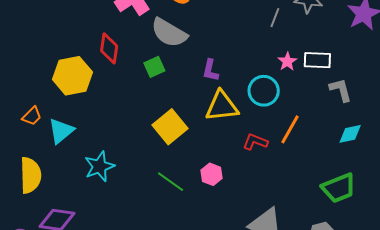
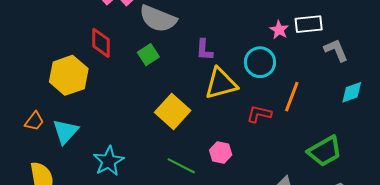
green trapezoid: (339, 188) -> (325, 151), moved

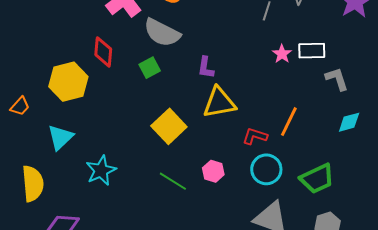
cyan circle: (260, 62) -> (266, 169), moved
orange trapezoid: (34, 121) -> (20, 106), moved

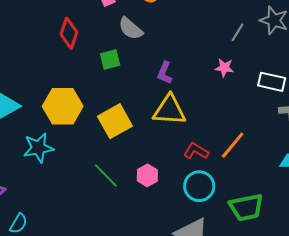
gray semicircle: (162, 33) -> (131, 29), size x0.7
pink star: (282, 54) -> (224, 68), moved, turned 30
yellow hexagon: (68, 82) -> (63, 106), moved

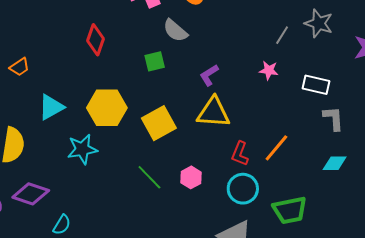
red diamond: (69, 33) -> (95, 40), moved
purple L-shape: (165, 73) -> (209, 75), turned 35
red L-shape: (196, 151) -> (240, 154), turned -100

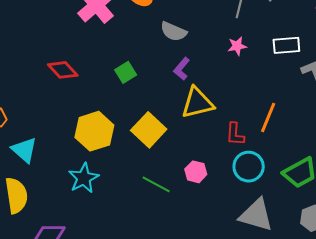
gray semicircle: (175, 31) -> (174, 32), moved
red diamond: (95, 40) -> (63, 70), turned -44
cyan triangle: (51, 107) -> (24, 150), moved, turned -32

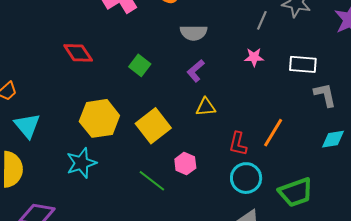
gray semicircle: (174, 32) -> (194, 33), turned -32
green square: (126, 72) -> (140, 65), turned -30
yellow triangle: (197, 103) -> (206, 107), size x0.6
pink hexagon: (196, 172) -> (185, 164), moved

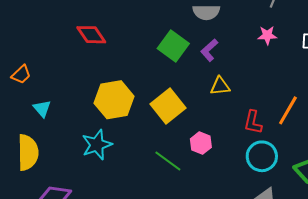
green square: (140, 65) -> (173, 46), moved, size x1.4
cyan triangle: (27, 126) -> (42, 109), size x0.7

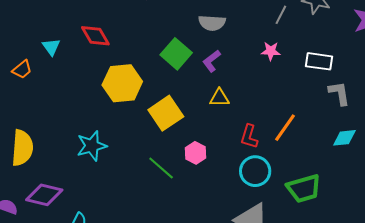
yellow hexagon: (114, 100) -> (122, 83), moved
cyan triangle: (42, 109) -> (51, 47), moved

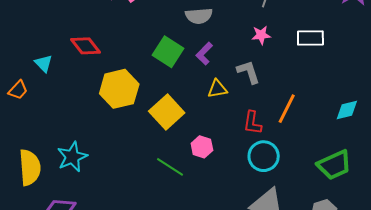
gray L-shape: (339, 93) -> (248, 72), moved
cyan star: (92, 146) -> (72, 157), moved
green trapezoid: (304, 188) -> (334, 165), moved

